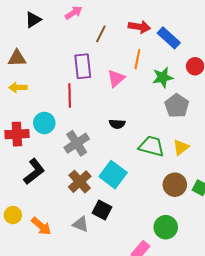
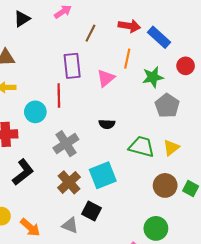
cyan circle: (44, 123) -> (35, 112), moved
cyan square: (113, 175) -> (103, 175), turned 32

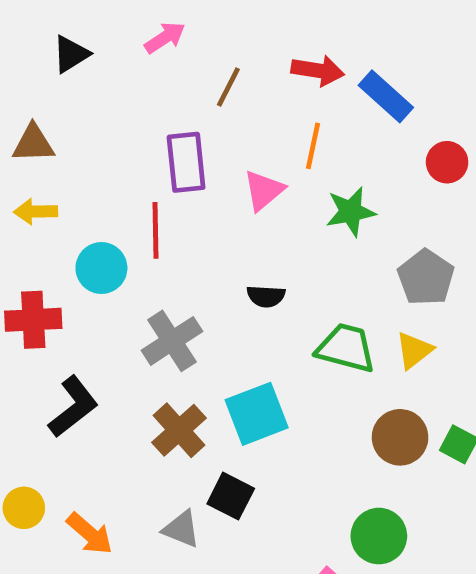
green star: (153, 77) -> (351, 212), moved
gray pentagon: (167, 106) -> (426, 277), moved

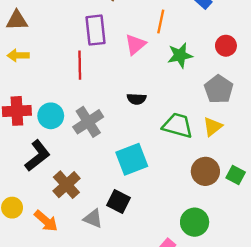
red circle: (447, 162) -> (226, 46), moved
cyan circle: (101, 268) -> (51, 116), moved
brown cross: (179, 430) -> (66, 185), moved

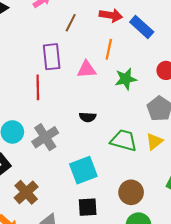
pink triangle: (135, 45) -> (87, 69), turned 36
brown circle: (205, 171) -> (131, 192), moved
black square: (118, 202) -> (88, 207), moved, turned -30

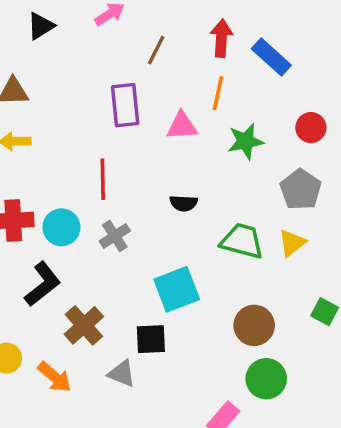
red arrow: (111, 15) -> (221, 38), turned -95
red line: (38, 87) -> (103, 179), moved
gray cross: (45, 137) -> (115, 236), size x0.7
black square: (88, 207) -> (151, 339), moved

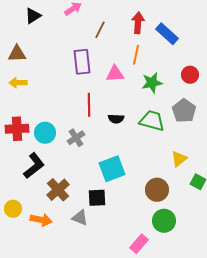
red line: (103, 179) -> (89, 105), moved
green trapezoid: (242, 241) -> (152, 121), moved
yellow triangle: (292, 243) -> (179, 159), moved
orange arrow: (55, 377) -> (41, 220), turned -30

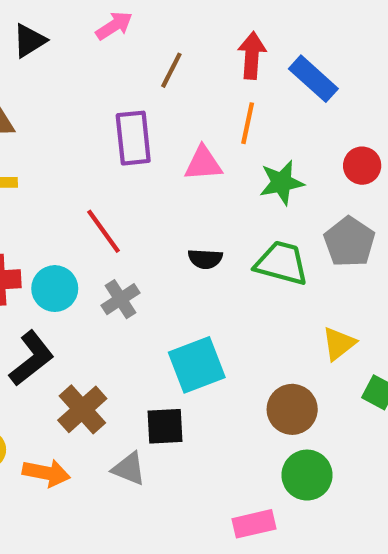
red line: (89, 105) -> (104, 231), moved, turned -35
pink rectangle: (139, 244) -> (254, 524), turned 36

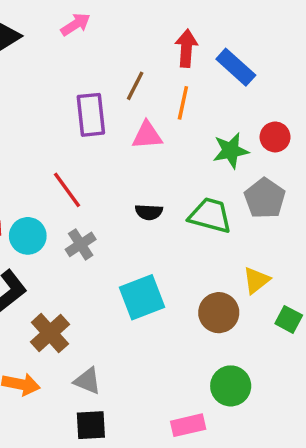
brown line: (171, 70) -> (135, 86), moved
green star: (282, 183) -> (231, 151), moved
brown circle: (292, 409) -> (219, 313), moved
black square: (165, 426) -> (91, 425), moved

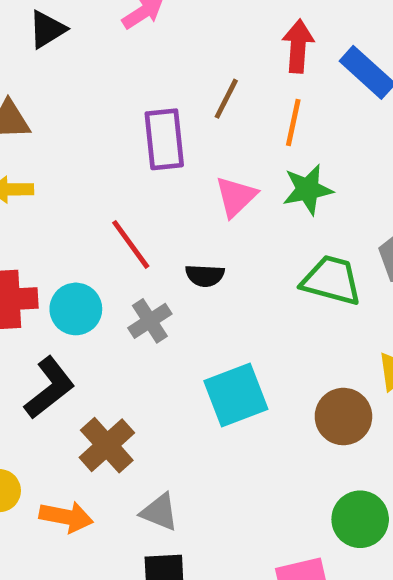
pink triangle: (147, 135) -> (236, 197), moved, turned -40
green star: (231, 151) -> (308, 189), moved
black semicircle: (149, 212) -> (205, 276), moved

